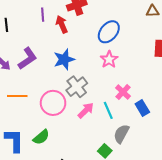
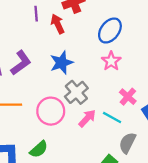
cyan line: (108, 110) -> (112, 118), turned -36

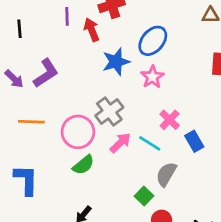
blue star: (61, 63) -> (116, 62), moved
green semicircle: (39, 149) -> (83, 165), moved

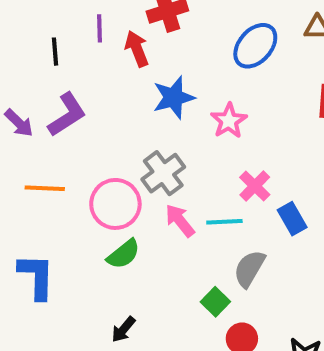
black line: (19, 29) -> (55, 52), moved
blue ellipse: (153, 41) -> (255, 46), moved
pink arrow: (120, 143) -> (180, 221), turned -85
cyan line: (150, 143) -> (224, 222), turned -35

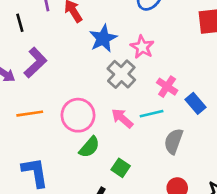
gray cross: (163, 173) -> (121, 74), moved
green square: (215, 302) -> (121, 168), moved

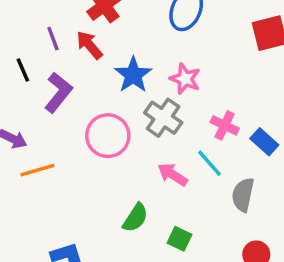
purple L-shape: (35, 63) -> (58, 92), moved
orange line: (30, 114) -> (37, 170), moved
cyan line: (152, 114) -> (210, 163), turned 70
pink circle: (78, 115) -> (108, 136), moved

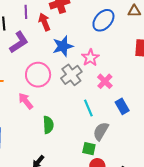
pink cross: (225, 125) -> (105, 81), moved
pink arrow: (173, 175) -> (26, 101), moved
green semicircle: (135, 218) -> (48, 125), moved, turned -54
green square: (179, 239) -> (89, 149), moved, turned -32

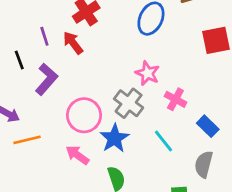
blue star: (63, 46) -> (114, 138), moved
gray semicircle: (101, 131) -> (204, 164), moved

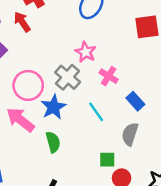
pink arrow: (77, 155) -> (20, 120), size x1.4

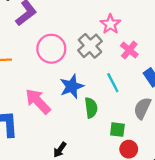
blue star: (54, 107) -> (72, 86), moved
pink arrow: (20, 120) -> (38, 101), moved
green semicircle: (53, 142) -> (91, 108), moved

